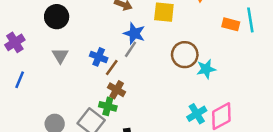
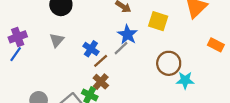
purple cross: (15, 42) -> (18, 37), moved

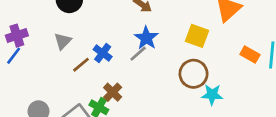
yellow square: (158, 21) -> (197, 36), moved
brown line: (101, 61) -> (81, 65), moved

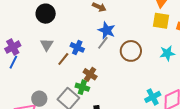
yellow square: (197, 36) -> (161, 21), moved
brown circle: (194, 74) -> (131, 51), moved
cyan star: (212, 95) -> (167, 53), moved

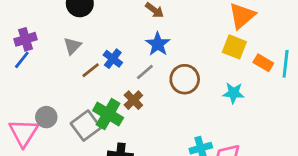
gray line: (103, 43) -> (145, 72), moved
brown cross: (90, 74) -> (133, 100), moved
green cross: (82, 87) -> (108, 114), size x1.5

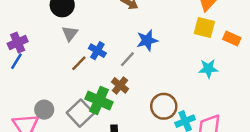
blue star: (158, 44) -> (147, 40), moved, turned 30
gray triangle: (72, 46) -> (70, 33), moved
brown circle: (185, 79) -> (164, 106), moved

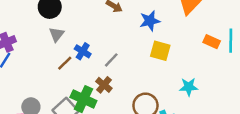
yellow square: (204, 28) -> (160, 51), moved
blue star: (147, 40) -> (150, 21), moved
cyan star: (208, 69) -> (189, 87), moved

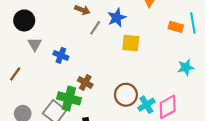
gray line: (111, 60) -> (95, 28), moved
brown line: (65, 63) -> (15, 74), moved
cyan star: (189, 87) -> (186, 67), moved

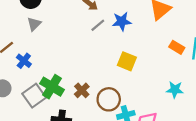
yellow square: (131, 43) -> (127, 61), moved
blue cross: (61, 55) -> (24, 61), moved
brown cross: (85, 83) -> (82, 90), moved

